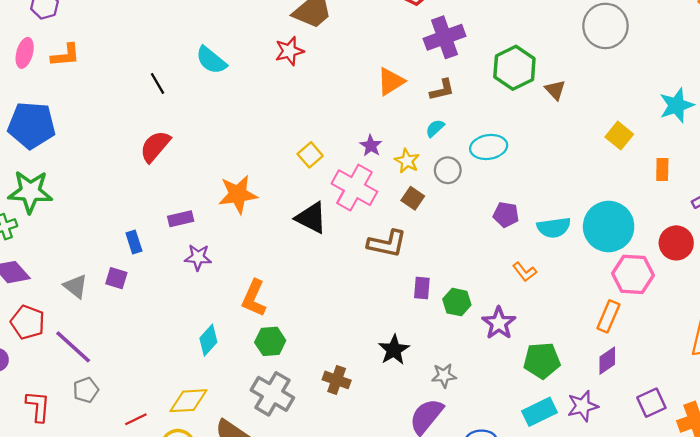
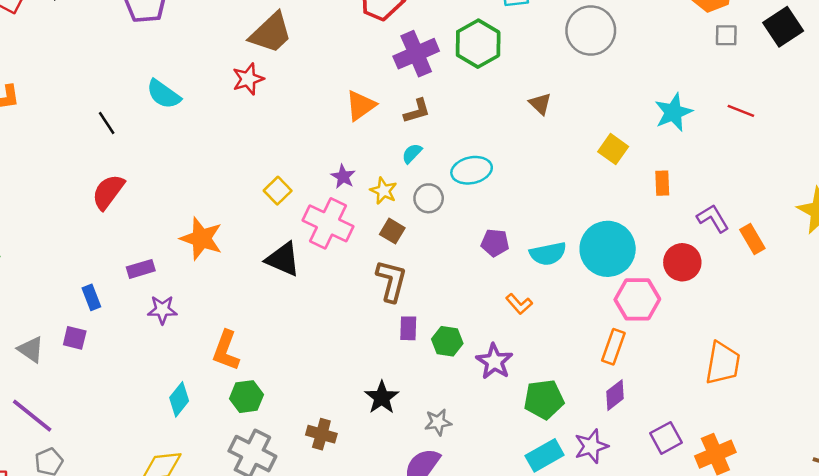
green hexagon: (514, 68) -> (478, 44), moved
orange star: (238, 194) -> (201, 239), turned 30
brown L-shape: (387, 244) -> (391, 281), moved, turned -84

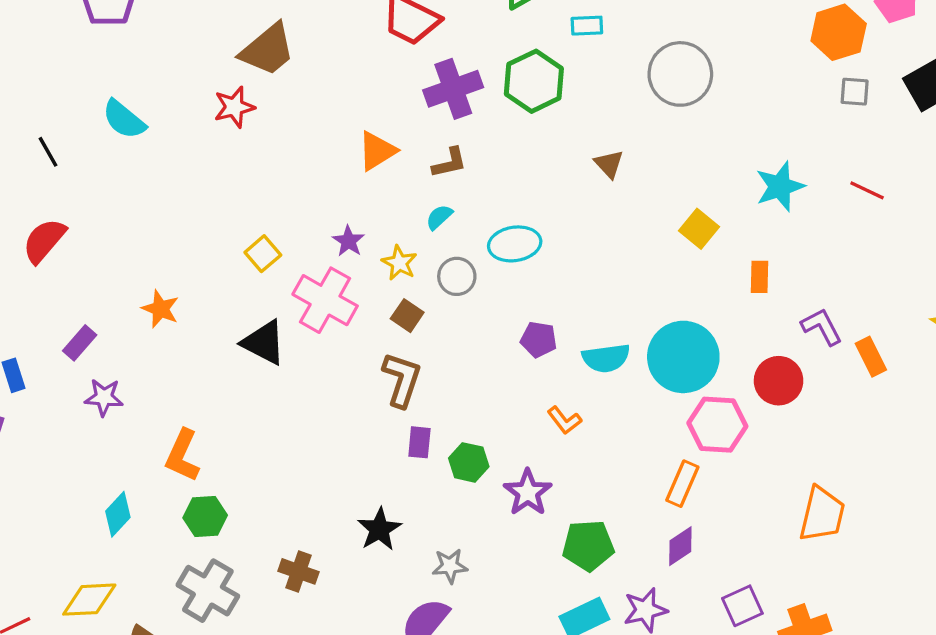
orange star: (201, 239) -> (160, 309), size x0.7
purple rectangle: (141, 269) -> (80, 343), turned -36

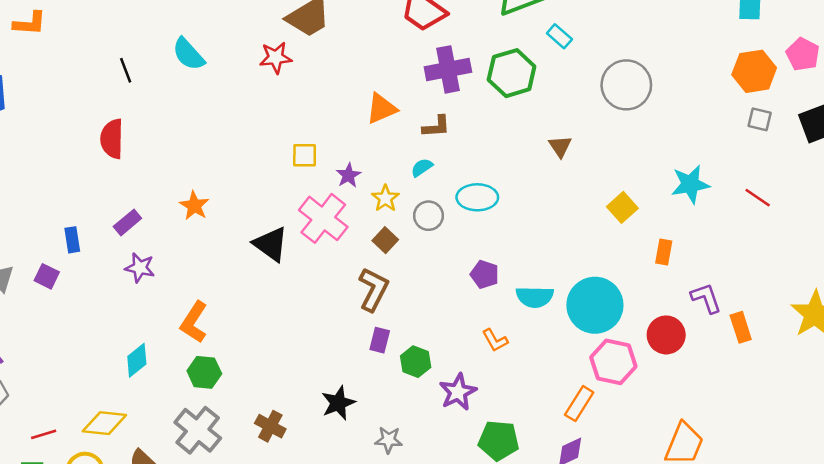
cyan rectangle: (587, 26) -> (559, 36), turned 35
red semicircle: (44, 241) -> (112, 139), turned -48
yellow square: (263, 254) -> (305, 155), moved, turned 32

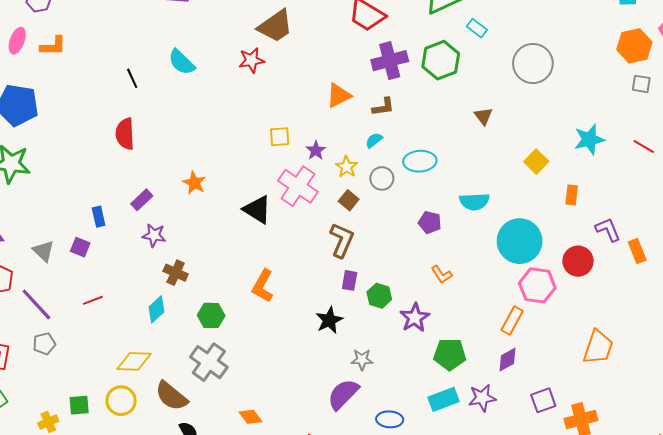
cyan semicircle: (535, 297) -> (474, 202), moved
orange L-shape: (194, 322) -> (263, 286), moved
black star: (338, 403) -> (329, 320), moved
brown cross: (270, 426) -> (176, 273), moved
red line: (44, 434) -> (93, 300), moved

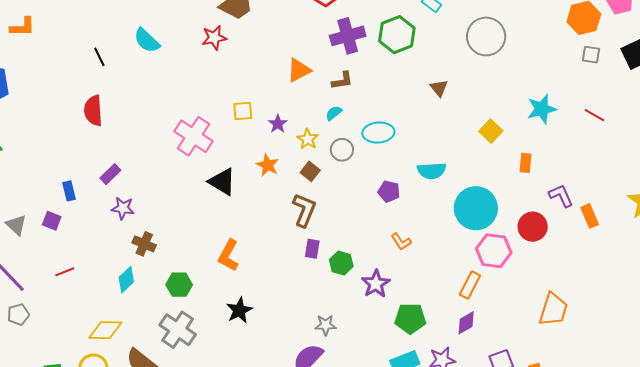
orange star: (194, 183) -> (268, 165), moved
pink cross: (298, 186) -> (194, 136), moved
black star: (329, 320) -> (239, 310), moved

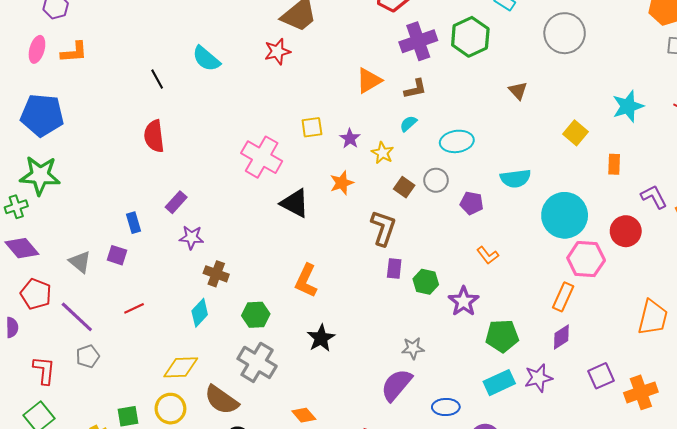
gray circle: (342, 150) -> (436, 180), moved
orange star: (268, 165) -> (342, 183), turned 30
brown square: (310, 171) -> (404, 187), moved

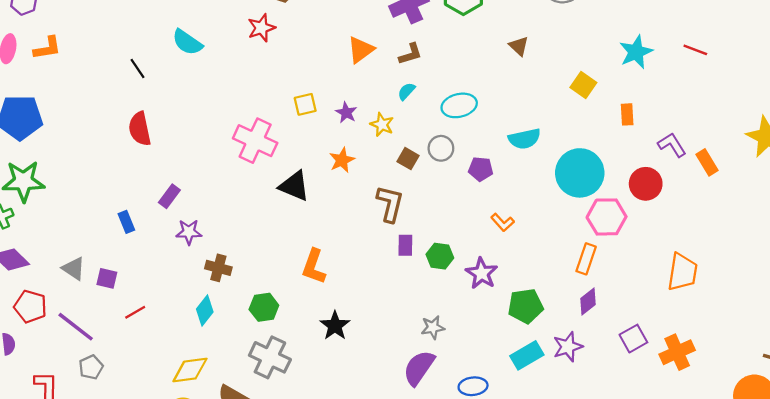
purple square: (117, 255) -> (107, 278), moved

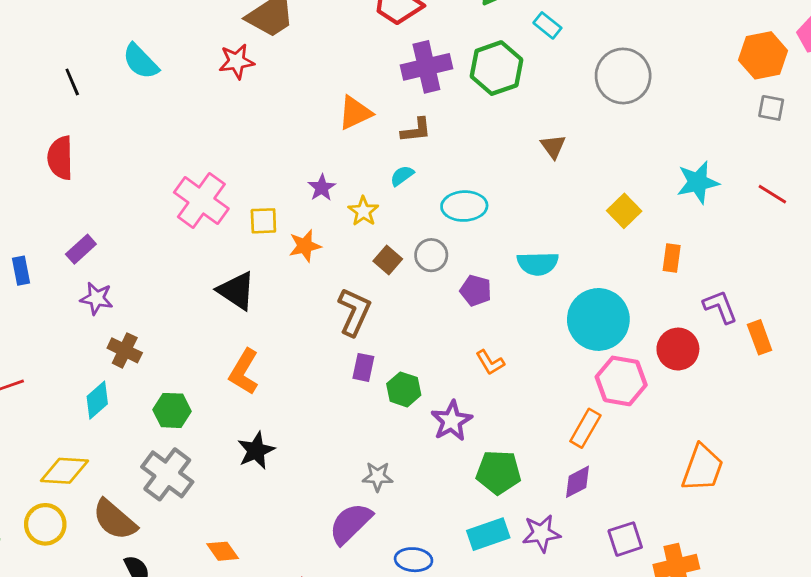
yellow square: (305, 104) -> (263, 221), moved
black triangle: (294, 186) -> (236, 291), moved

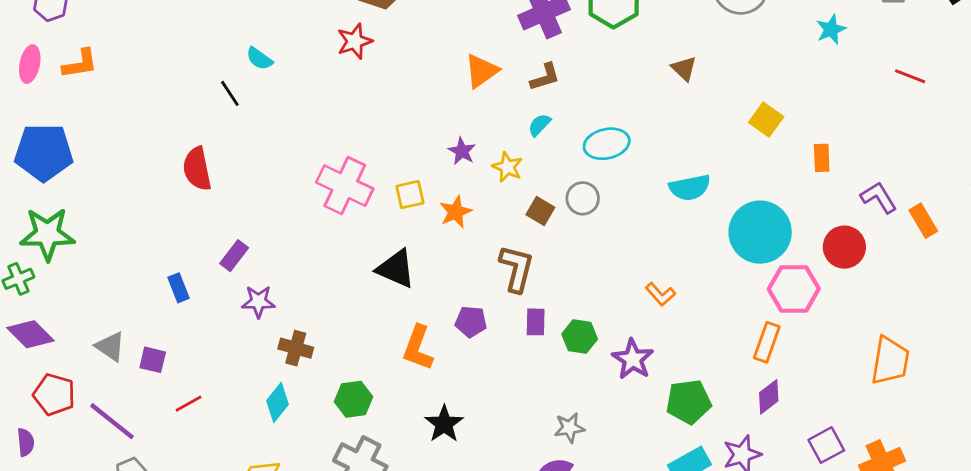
cyan semicircle: (141, 61) -> (259, 59), size x0.7
black line: (72, 82) -> (230, 93), moved
cyan star: (698, 182) -> (831, 29), moved, size x0.7
purple pentagon: (476, 291) -> (471, 322), moved

